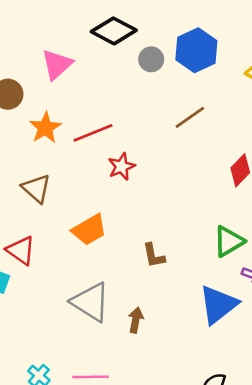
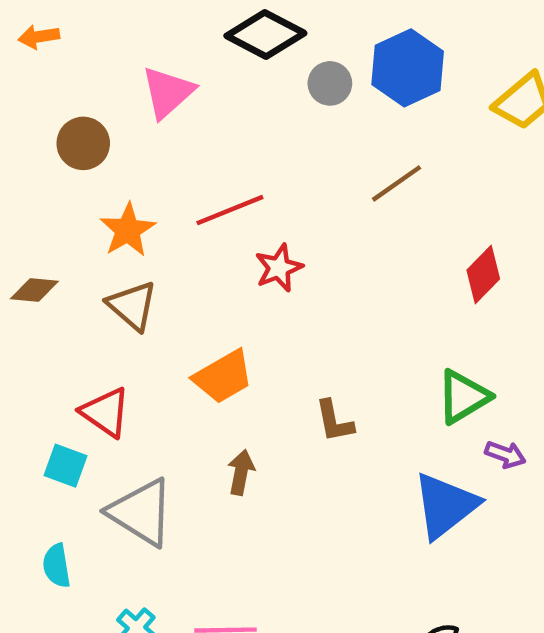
orange star: (45, 128) -> (128, 230), moved
gray triangle: (90, 302) -> (141, 512), moved
brown arrow: (136, 320) -> (241, 472), moved

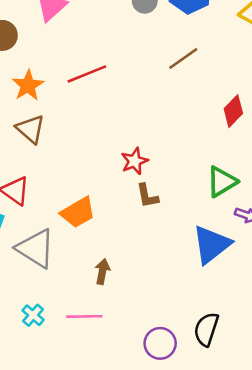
red star: (279, 268) -> (134, 161), moved
orange trapezoid: (223, 377) -> (78, 212), moved
brown arrow: (241, 472) -> (102, 272), moved

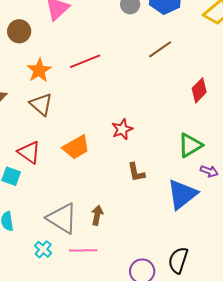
brown L-shape: (147, 196) -> (136, 172), moved
orange trapezoid: (78, 212) -> (76, 147), moved
gray triangle: (36, 248) -> (62, 218), moved

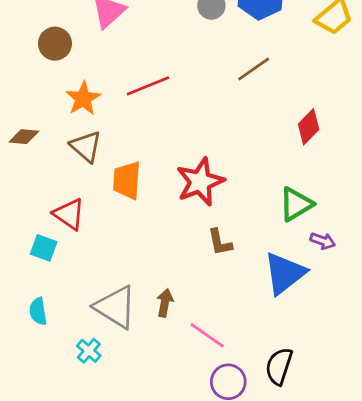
red star: (122, 129) -> (200, 182), size x1.6
orange trapezoid: (76, 147) -> (127, 180), moved, turned 124
pink line: (83, 250) -> (207, 335), moved, turned 36

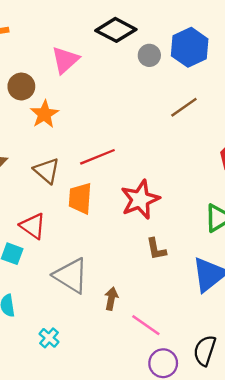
red line: (148, 86) -> (97, 157), moved
orange star: (83, 99) -> (44, 114), moved
gray triangle: (116, 307) -> (71, 276), moved

